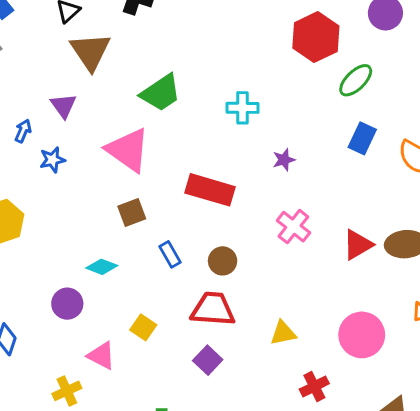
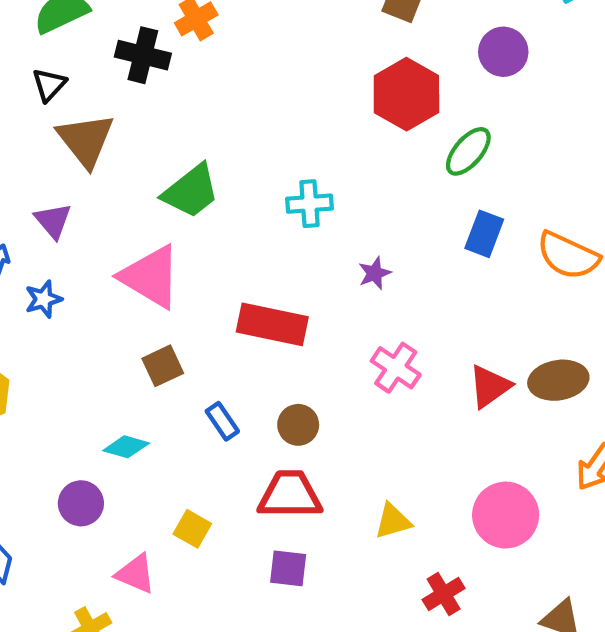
purple square: (208, 360) -> (288, 568), turned -32

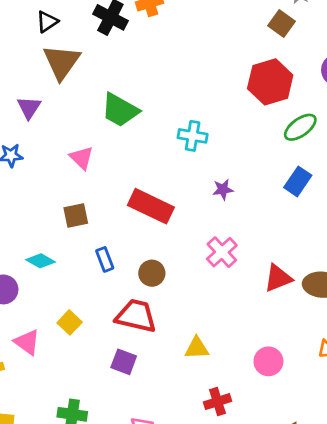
green trapezoid: (191, 191) -> (120, 110), turned 54
pink triangle: (150, 277) -> (82, 158), size x0.6
pink circle: (506, 515) -> (268, 361), size x0.7

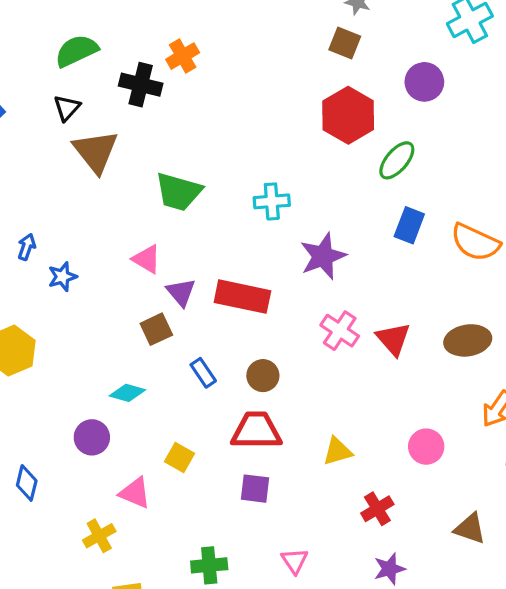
purple triangle: (29, 108) -> (181, 292), moved
purple star: (223, 190) -> (323, 256), size x1.8
red triangle: (278, 278) -> (393, 339), moved, turned -36

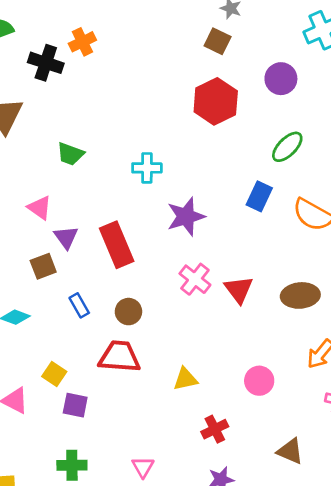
green ellipse: (397, 160) -> (287, 147), moved
green trapezoid: (178, 192) -> (70, 154), size x0.7
red rectangle: (242, 297) -> (117, 245), turned 51
purple square: (255, 489) -> (75, 405), moved

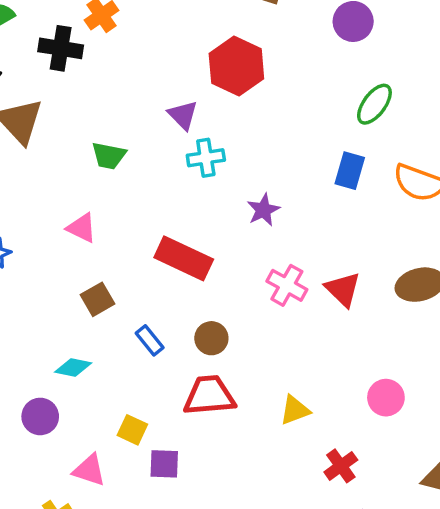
red hexagon: (216, 101) -> (236, 66), moved
purple star: (186, 217) -> (263, 210), size x0.7
purple triangle: (66, 237) -> (183, 115), moved
red rectangle: (117, 245) -> (184, 258), turned -33

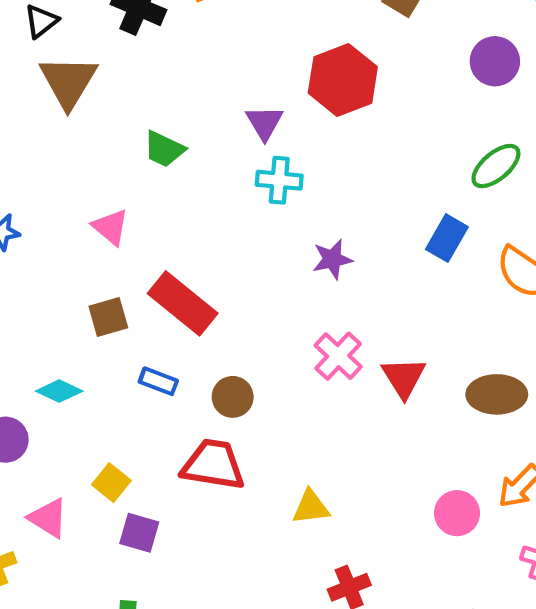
red rectangle: (184, 258) -> (183, 303), moved
blue rectangle: (150, 340) -> (158, 381), turned -44
pink circle: (386, 398) -> (457, 513), moved

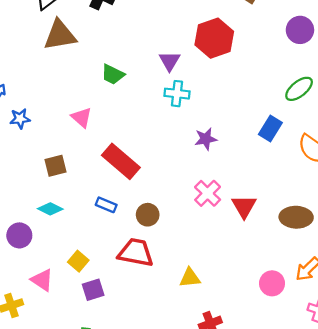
brown triangle: (68, 82) -> (60, 35), turned 48
brown square: (108, 317) -> (56, 166), moved
purple square: (139, 533) -> (93, 290), turned -35

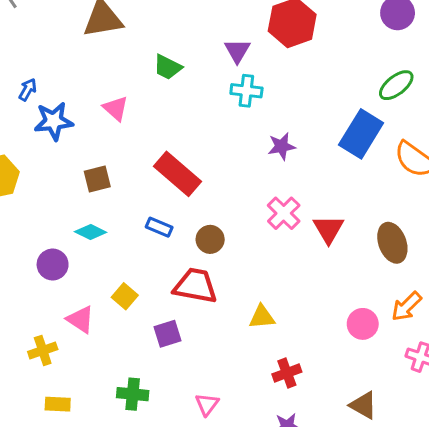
pink triangle: (81, 117) -> (116, 108), moved
blue star: (20, 119) -> (54, 121), size x1.5
blue rectangle: (270, 129) -> (361, 134), size x1.5
brown ellipse: (296, 217) -> (392, 243), turned 68
purple square: (93, 290) -> (168, 334), moved

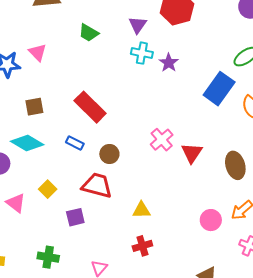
pink triangle: (116, 108) -> (38, 52), moved
purple star: (282, 146) -> (169, 63), moved, turned -30
cyan diamond: (91, 232) -> (27, 143), size x1.5
red cross: (287, 373) -> (142, 246), moved

